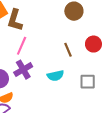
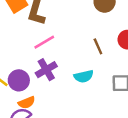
pink line: (22, 46) -> (44, 42), turned 36

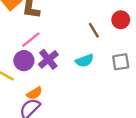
pink line: (44, 42) -> (31, 40), moved
purple circle: (19, 80) -> (24, 61), moved

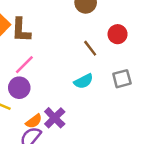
purple cross: (48, 59) -> (55, 118), moved

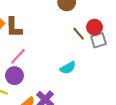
brown line: (90, 48) -> (79, 34), moved
gray square: (122, 79) -> (99, 40), moved

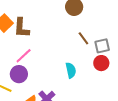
red circle: (94, 27) -> (101, 63), moved
cyan semicircle: (68, 68) -> (71, 70), turned -77

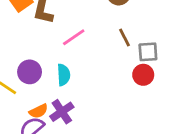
pink line: (24, 56) -> (74, 37), moved
cyan semicircle: (71, 70) -> (64, 75), moved

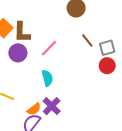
purple circle: (30, 72) -> (18, 53), moved

